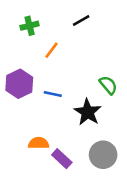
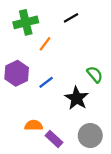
green cross: (30, 26) -> (26, 22), size x1.5
blue line: (53, 94) -> (46, 82), turned -49

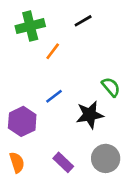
purple hexagon: (17, 73) -> (22, 121), moved
black star: (77, 98) -> (90, 115), turned 30
orange semicircle: (34, 125) -> (17, 162), moved, turned 72

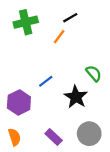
orange line: (53, 51) -> (59, 37), moved
black star: (90, 115) -> (76, 97), turned -30

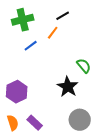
blue line: (46, 81) -> (31, 46), moved
purple rectangle: (54, 137) -> (35, 123), moved

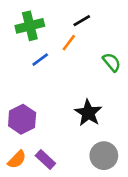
green semicircle: (84, 66) -> (112, 62), moved
orange semicircle: (13, 123) -> (17, 160), turned 63

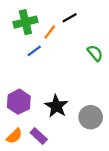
orange line: (69, 43) -> (50, 32), moved
black star: (88, 113) -> (56, 106), moved
gray circle: (104, 156) -> (91, 117), moved

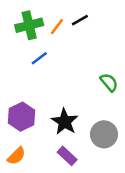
orange line: (50, 32) -> (57, 26), moved
green semicircle: (95, 53) -> (109, 82), moved
purple rectangle: (39, 136) -> (67, 156), moved

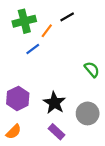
orange line: (57, 26) -> (47, 31), moved

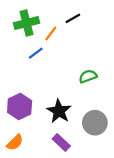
green semicircle: (92, 69) -> (88, 76), moved, turned -70

